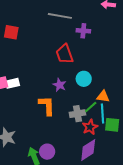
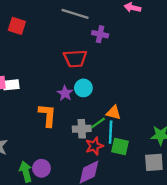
red trapezoid: (65, 54) -> (75, 58), turned -80
cyan circle: (84, 79) -> (83, 88), moved

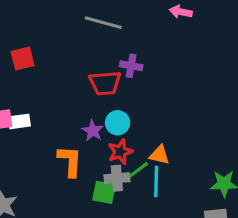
red square: (17, 26) -> (23, 58), moved, turned -30
purple cross: (100, 34) -> (131, 66), moved
red star: (94, 146) -> (120, 152), moved
green square: (120, 147) -> (104, 192), moved

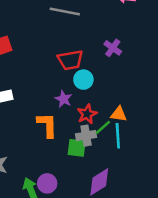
purple cross: (131, 66) -> (113, 48), moved, turned 30
cyan circle: (118, 123) -> (83, 80), moved

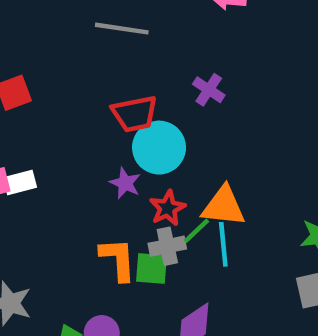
cyan circle: (83, 80) -> (159, 148), size x1.5
orange triangle: (119, 114) -> (224, 206), size x1.5
orange L-shape: (47, 125) -> (118, 259), moved

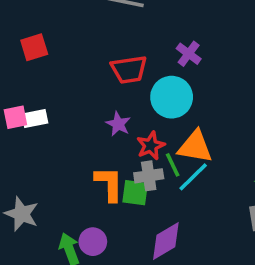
cyan circle: (159, 148) -> (172, 97), moved
green line: (197, 231) -> (173, 165), turned -75
cyan line: (223, 244) -> (193, 177), turned 48

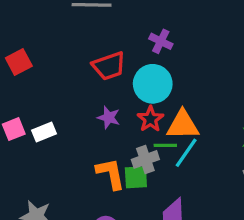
white rectangle: (35, 119) -> (44, 132), moved
red star: (151, 146) -> (150, 119), moved
green line: (173, 165) -> (165, 145), turned -55

